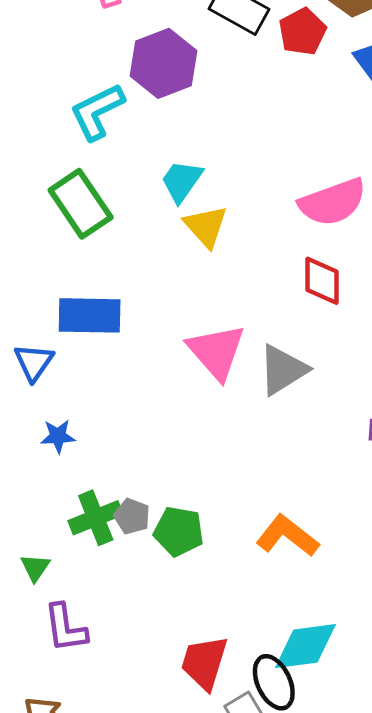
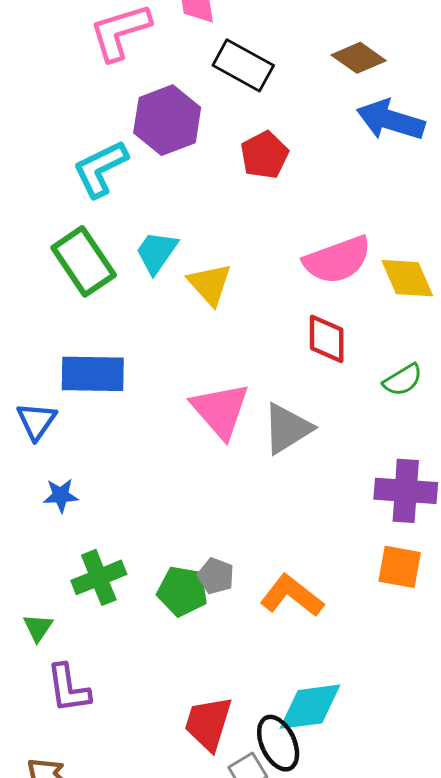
red pentagon: (302, 32) -> (264, 155), moved
cyan trapezoid: (182, 181) -> (157, 252), moved
gray pentagon: (132, 516) -> (216, 576), moved

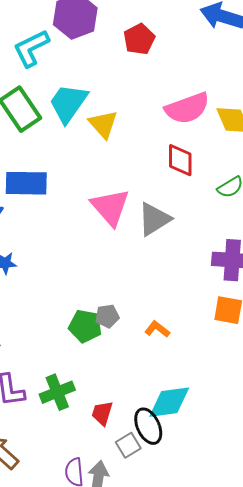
cyan trapezoid: (157, 252) -> (68, 103), size x1.4
gray pentagon: (216, 576) -> (107, 316), turned -30
green cross: (99, 577) -> (57, 392), moved
orange L-shape: (292, 596) -> (157, 329), size x0.6
red trapezoid: (208, 723) -> (102, 413), size x0.7

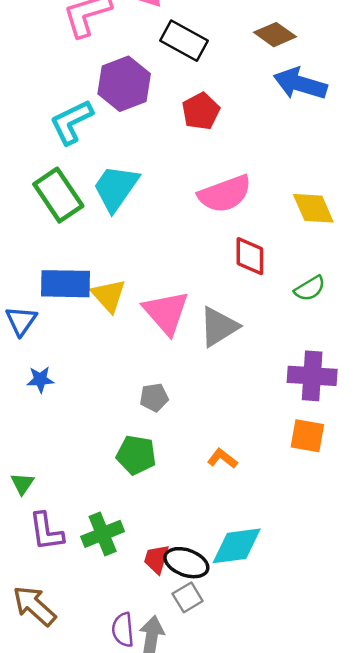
pink semicircle: (187, 108) -> (225, 194), moved
yellow triangle: (103, 124) -> (109, 296), moved
gray pentagon: (107, 316) -> (154, 397), moved
black ellipse: (148, 426) -> (186, 563), moved, turned -45

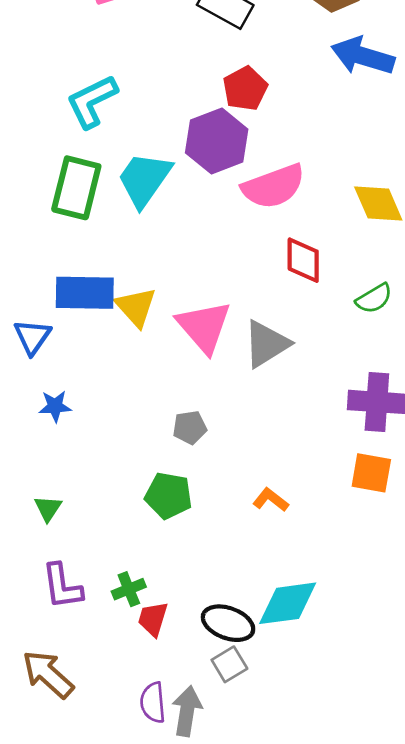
purple hexagon: (124, 84) -> (217, 141), moved
green rectangle: (58, 195) -> (76, 188), turned 48
green triangle: (22, 484) -> (48, 508), moved
green cross: (103, 534) -> (129, 589), size x0.7
red trapezoid: (156, 559) -> (153, 619), moved

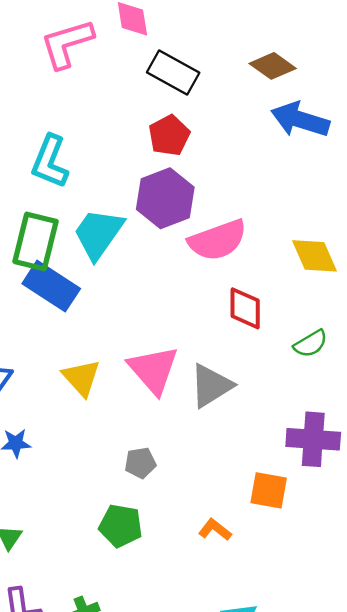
red pentagon: (245, 89) -> (169, 135), moved
cyan L-shape: (92, 101) -> (50, 162), turned -42
blue rectangle: (85, 293) -> (51, 286), moved, turned 32
yellow triangle: (136, 307) -> (81, 378), moved
orange square: (371, 473) -> (269, 490), moved

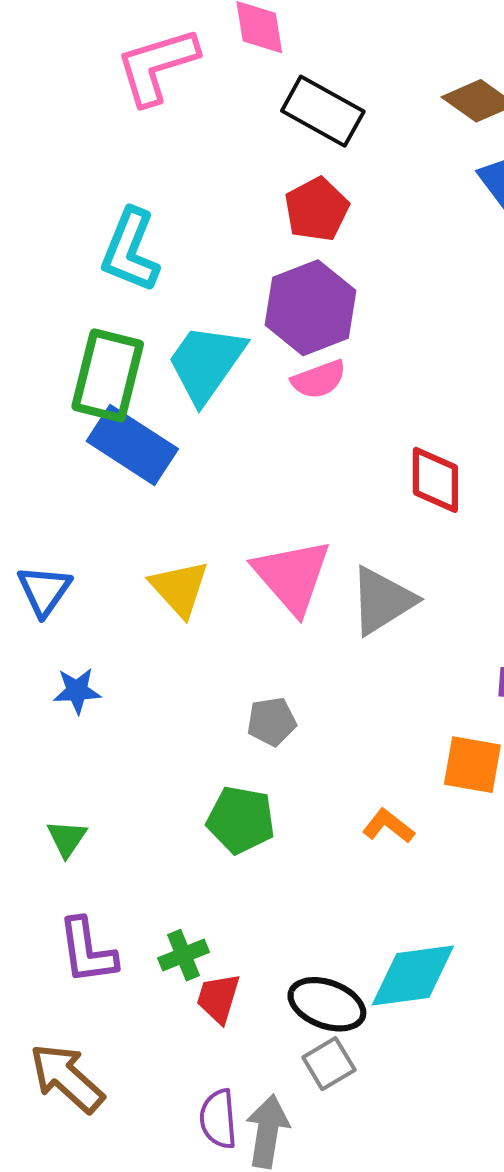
pink semicircle: (218, 240) -> (319, 379), moved, size x0.6

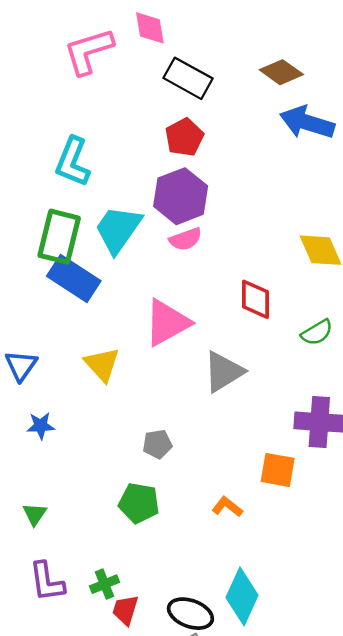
pink triangle: (292, 576) -> (167, 323), moved, turned 42
cyan diamond: (413, 976) -> (242, 596), turned -58

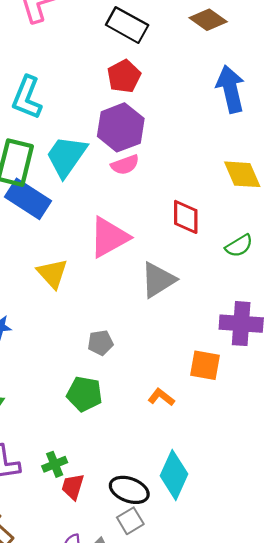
blue arrow: (307, 122) -> (231, 89), moved, turned 60

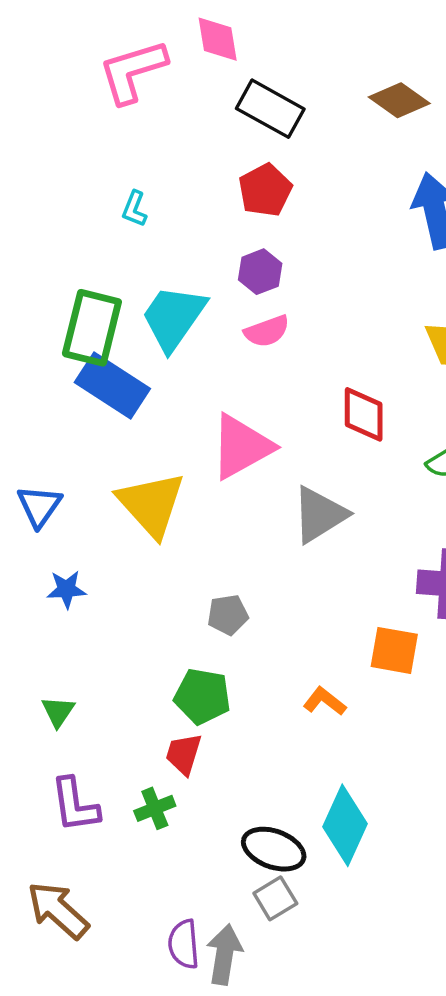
cyan L-shape: (27, 98) -> (134, 209), moved, size x0.5
purple hexagon: (121, 127) -> (260, 272), size x0.6
yellow triangle: (52, 273) -> (151, 504), size x1.4
red trapezoid: (73, 487) -> (184, 754), moved

